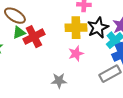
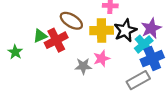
brown ellipse: (15, 16) -> (71, 21), moved
gray star: (59, 81) -> (83, 66), moved

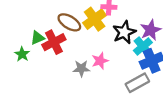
yellow cross: (102, 30) -> (95, 19), moved, turned -35
green star: (15, 52) -> (22, 54), moved

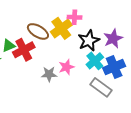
cyan cross: (143, 47) -> (95, 61), moved
gray rectangle: (137, 83) -> (101, 87), turned 65

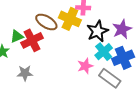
yellow cross: (61, 28) -> (70, 19), turned -30
pink star: (66, 67) -> (85, 66), moved
gray star: (49, 74) -> (25, 73), moved

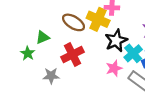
black star: (97, 31) -> (116, 41), moved
red cross: (32, 40) -> (72, 54), moved

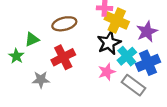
yellow cross: (98, 19) -> (117, 20), moved
brown ellipse: (74, 22) -> (64, 24), turned -45

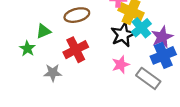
purple star: (147, 32) -> (162, 37), moved
cyan cross: (127, 56) -> (141, 28), moved

